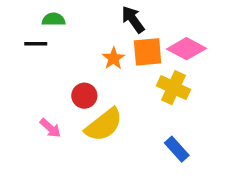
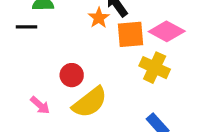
orange star: (113, 58) -> (99, 18), moved

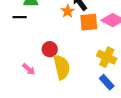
yellow cross: (155, 68) -> (107, 57), moved
yellow semicircle: (90, 102) -> (62, 67), turned -65

